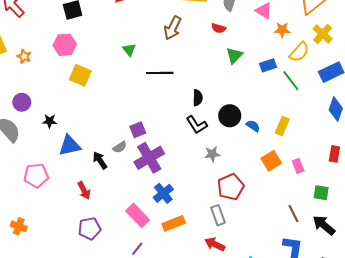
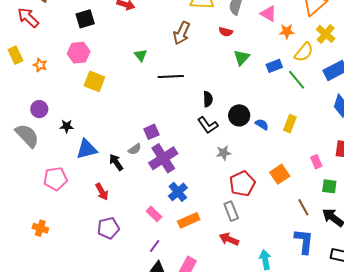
orange square: (271, 161) -> (280, 174), moved
pink rectangle: (298, 166) -> (316, 162), moved
pink rectangle: (138, 215) -> (154, 214), size x0.7

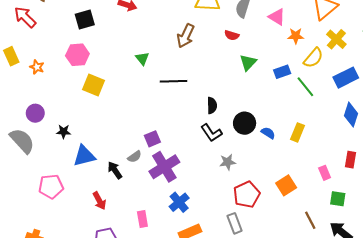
pink rectangle: (154, 214) -> (142, 219), moved, turned 35

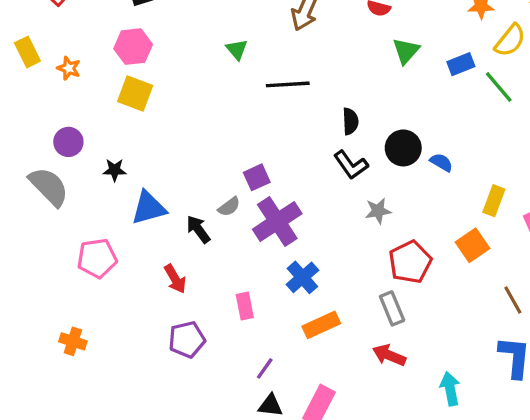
yellow square: (94, 85) -> (135, 94), moved
yellow rectangle: (297, 132) -> (494, 201), moved

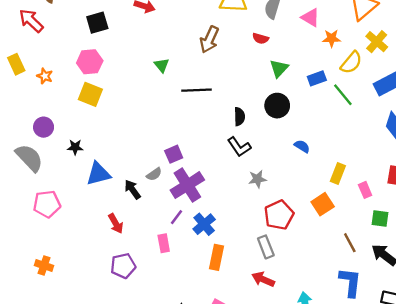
black circle: (403, 148) -> (277, 106), moved
pink pentagon: (97, 258) -> (47, 204), moved
orange rectangle: (321, 325) -> (217, 257), turned -55
purple line: (265, 368) -> (177, 217), moved

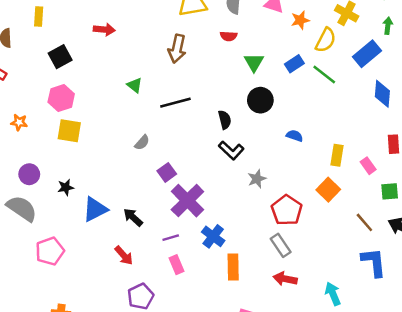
gray semicircle: (154, 174) -> (142, 143), moved
purple line: (177, 217) -> (171, 238), moved, turned 49

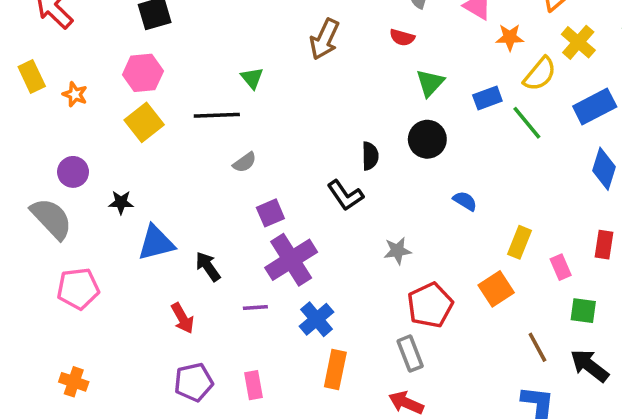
black line: (175, 103) -> (217, 115), moved
yellow square: (69, 131) -> (144, 122), turned 30
black L-shape: (231, 150) -> (345, 195), moved
pink rectangle: (177, 265) -> (253, 385), moved

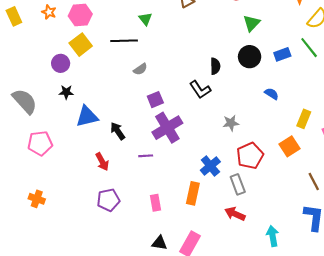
orange star: (75, 94) -> (49, 12), moved
blue rectangle: (487, 98) -> (282, 54), moved
purple circle: (73, 172) -> (61, 63), moved
blue cross: (317, 319) -> (210, 166), moved
pink rectangle: (253, 385) -> (156, 203), moved

